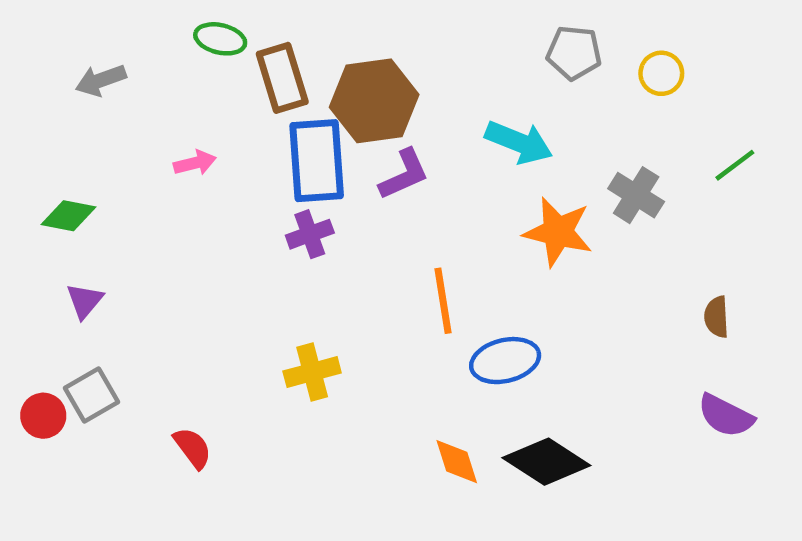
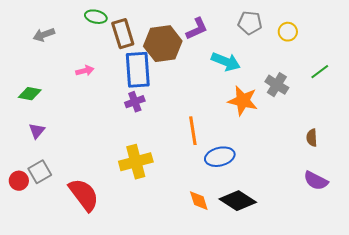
purple L-shape: (404, 174) -> (197, 29), moved
yellow cross: (312, 372) -> (136, 162), size x1.4
red semicircle: (193, 448) -> (84, 195), size x1.8

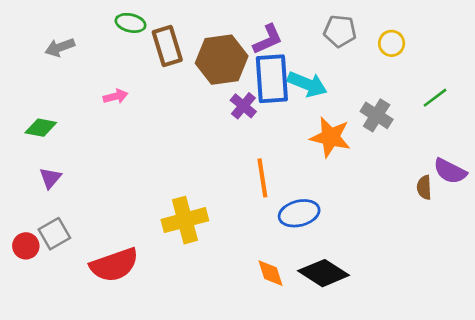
blue rectangle: (138, 70) -> (272, 79), moved
purple cross: (135, 102) -> (243, 106), moved, turned -30
purple semicircle: (316, 181) -> (450, 171), moved
red semicircle: (84, 195) -> (114, 265), turned 108

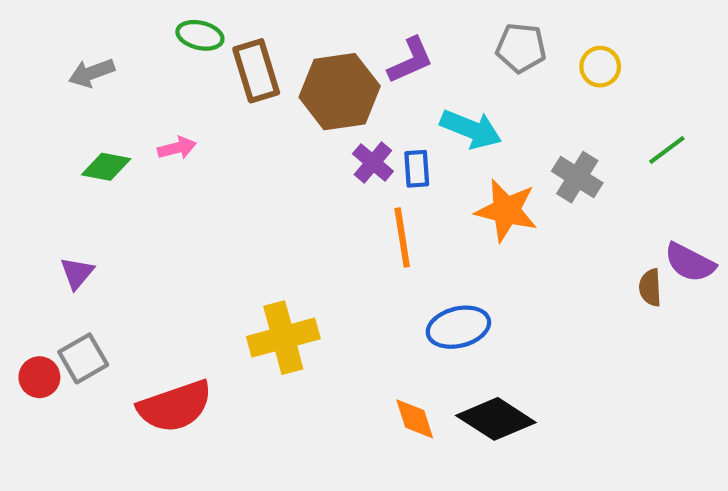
blue rectangle: (272, 79) -> (417, 169), moved, size x0.5
green diamond: (41, 128) -> (106, 167), moved
orange line: (262, 178) -> (402, 238), moved

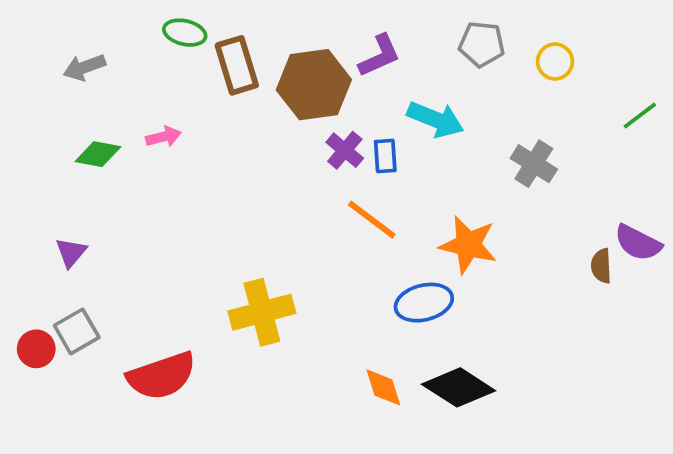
green line: (667, 150) -> (640, 115), moved
orange star: (506, 210) -> (468, 245), moved
orange line: (402, 238) -> (372, 220), turned -44

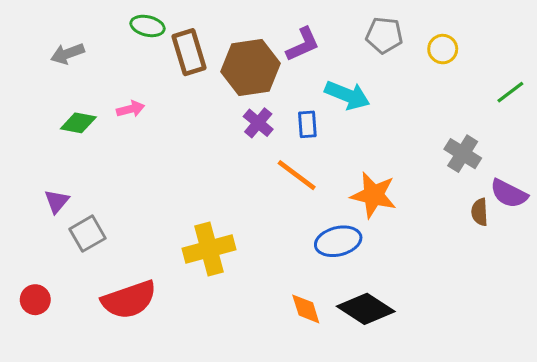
purple cross: (345, 150) -> (258, 123), moved
gray cross: (534, 164) -> (463, 154), moved
gray square: (77, 331) -> (88, 234), moved
red circle: (36, 349) -> (35, 300), moved

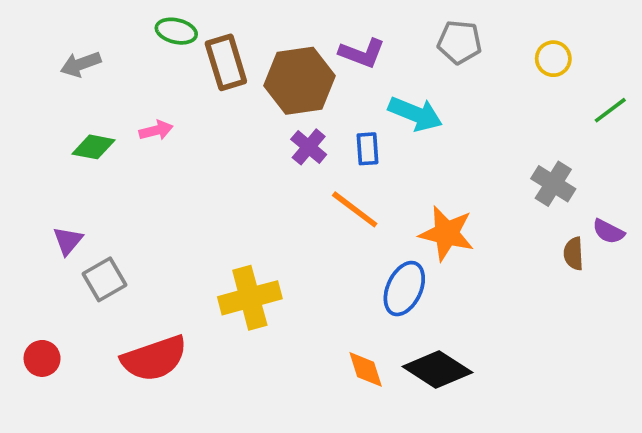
purple L-shape: (303, 44) -> (362, 53), turned 45
yellow circle: (443, 49) -> (553, 59), moved
purple semicircle: (509, 194) -> (608, 232), size x0.7
blue ellipse: (338, 241) -> (404, 289), turned -51

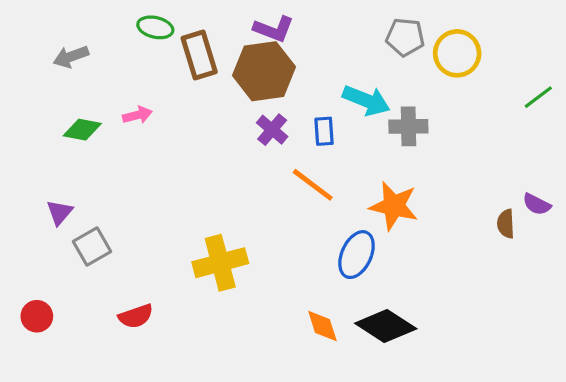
purple L-shape: (362, 53) -> (274, 29), moved
yellow circle: (553, 59) -> (457, 53), moved, size x1.5
gray cross: (553, 184) -> (408, 126), moved, turned -33
red semicircle: (154, 358) -> (136, 316), size x0.6

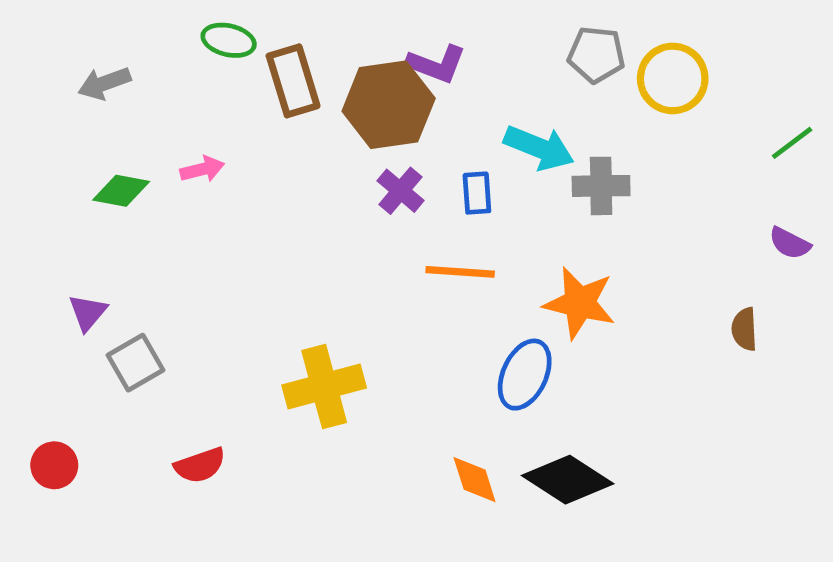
purple L-shape: (274, 29) -> (436, 64), moved
orange line: (313, 185) -> (460, 272), turned -33
purple semicircle: (537, 204) -> (790, 243), moved

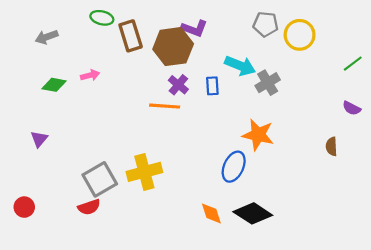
gray cross: (601, 186) -> (268, 83), turned -30
orange line: (460, 272) -> (165, 106), moved
gray square: (135, 363) -> (100, 179), moved, size x1.4

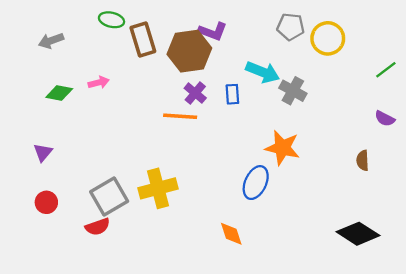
gray cross: (268, 83) -> (293, 91), turned -30
red circle: (24, 207) -> (46, 202), moved
black diamond: (253, 213) -> (358, 234), moved

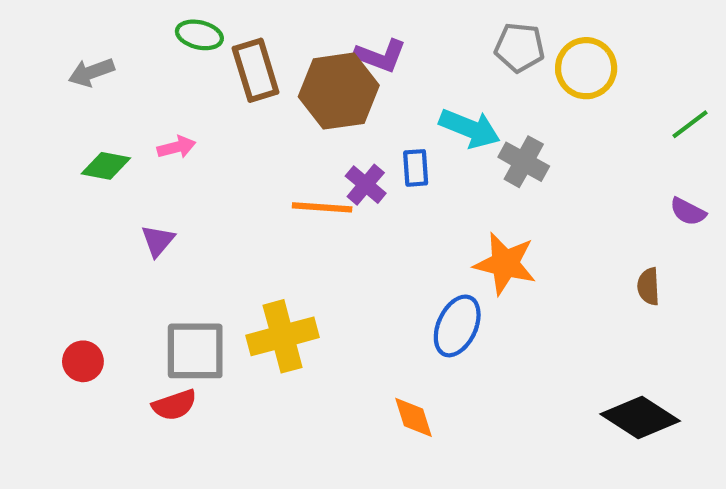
purple cross: (195, 93) -> (366, 185), moved
purple triangle: (43, 152) -> (158, 241), moved
gray square: (109, 197) -> (195, 351), turned 30

